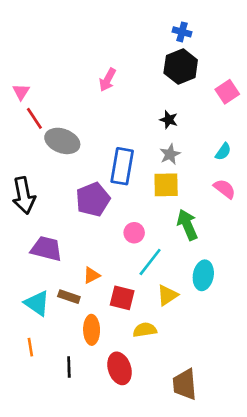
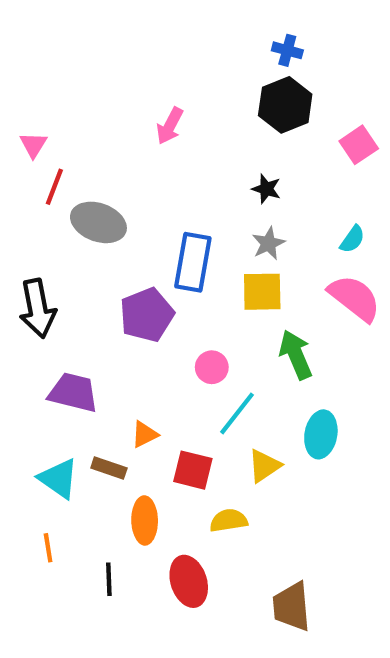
red line: (34, 118) -> (54, 187), turned 55
pink semicircle: (225, 189) -> (354, 298), size x1.5

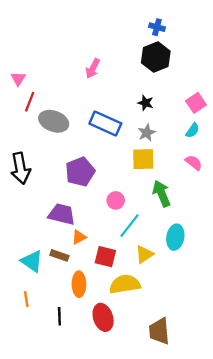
pink square: (359, 145) -> (196, 103), moved
blue rectangle: (193, 262) -> (105, 124), moved, turned -76
pink semicircle: (354, 298) -> (194, 163), size x0.6
purple trapezoid: (73, 392) -> (62, 214), moved
yellow semicircle: (229, 520) -> (125, 284), size x1.5

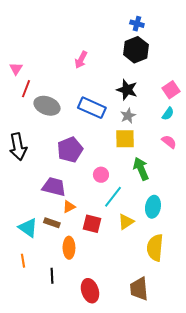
black star: (145, 103) -> (127, 90), size x1.5
yellow semicircle: (125, 284) -> (155, 248), moved, turned -76
red ellipse: (103, 317) -> (90, 291), moved

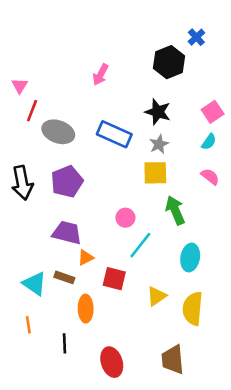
blue cross: (137, 24) -> (196, 37), moved, turned 32
purple pentagon: (70, 150) -> (67, 182), moved
yellow triangle: (126, 222) -> (157, 296), moved

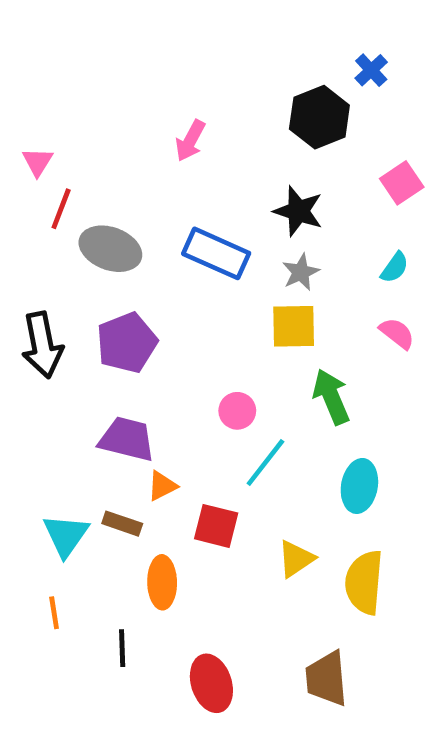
pink square: (213, 112) -> (402, 183), moved
cyan triangle: (35, 284) -> (66, 535), turned 30

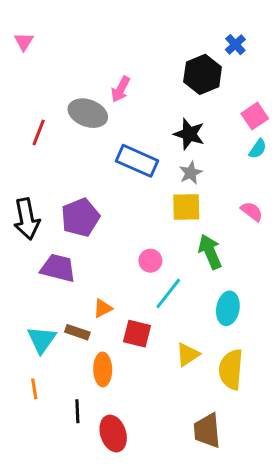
pink triangle: (38, 162) -> (24, 42), moved
gray ellipse: (110, 249) -> (88, 113), moved
cyan semicircle: (395, 268) -> (258, 149), moved
purple trapezoid: (127, 439) -> (58, 268), moved
red ellipse: (211, 683) -> (113, 434), moved

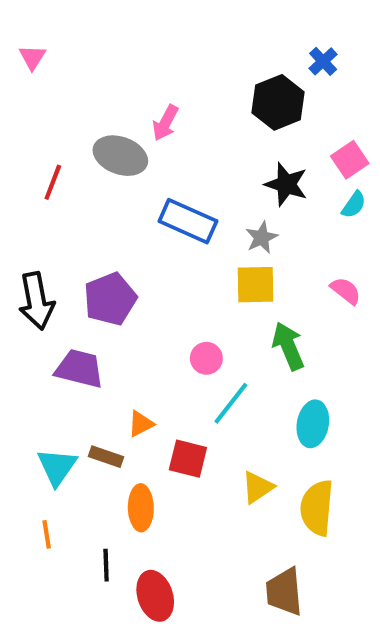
black star: (189, 134) -> (286, 184), moved

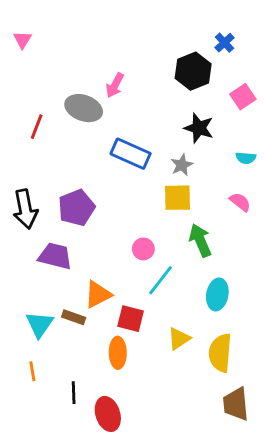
pink square: (350, 160) -> (243, 97), moved
cyan semicircle: (354, 205) -> (246, 158), moved, turned 60
orange triangle: (141, 424) -> (98, 294), size x1.5
orange ellipse: (141, 508) -> (118, 353), moved
brown trapezoid: (284, 592) -> (236, 404), moved

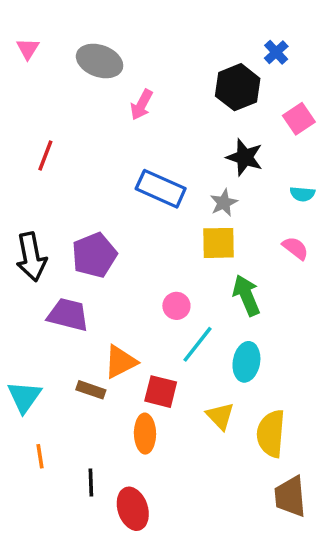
gray ellipse: (84, 108) -> (100, 61), moved
cyan ellipse: (217, 294) -> (246, 362), moved
cyan triangle: (40, 324) -> (24, 397), moved
yellow triangle: (179, 339) -> (220, 416), turned -40

